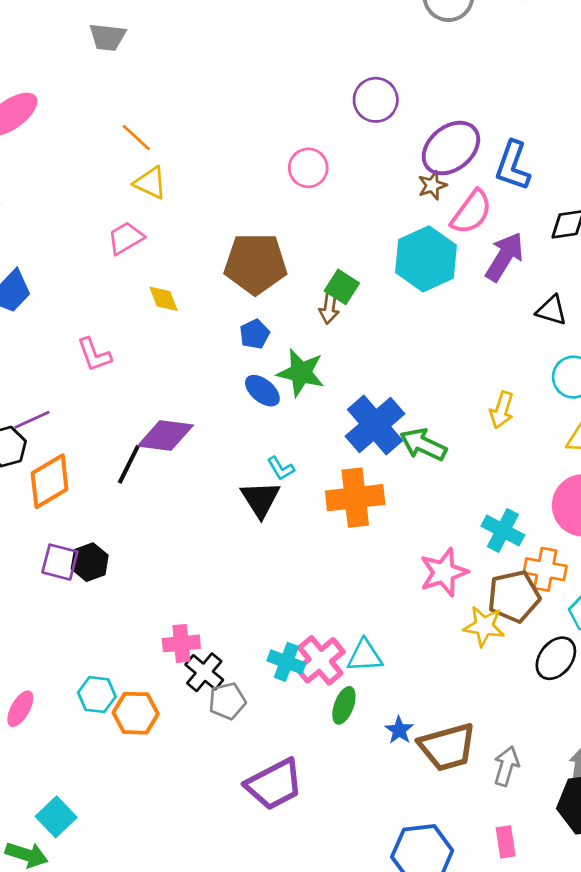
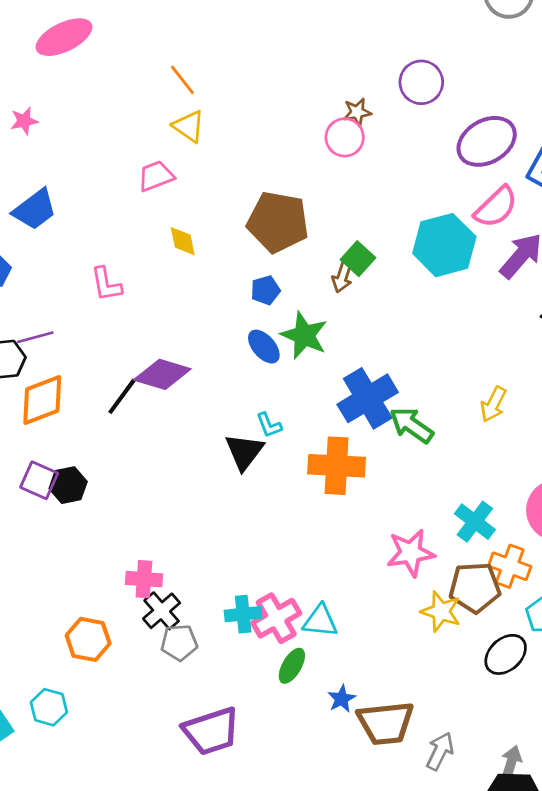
brown star: (432, 185) -> (357, 112), moved
cyan cross: (286, 662) -> (243, 614), turned -36
cyan hexagon: (97, 695) -> (49, 707), moved

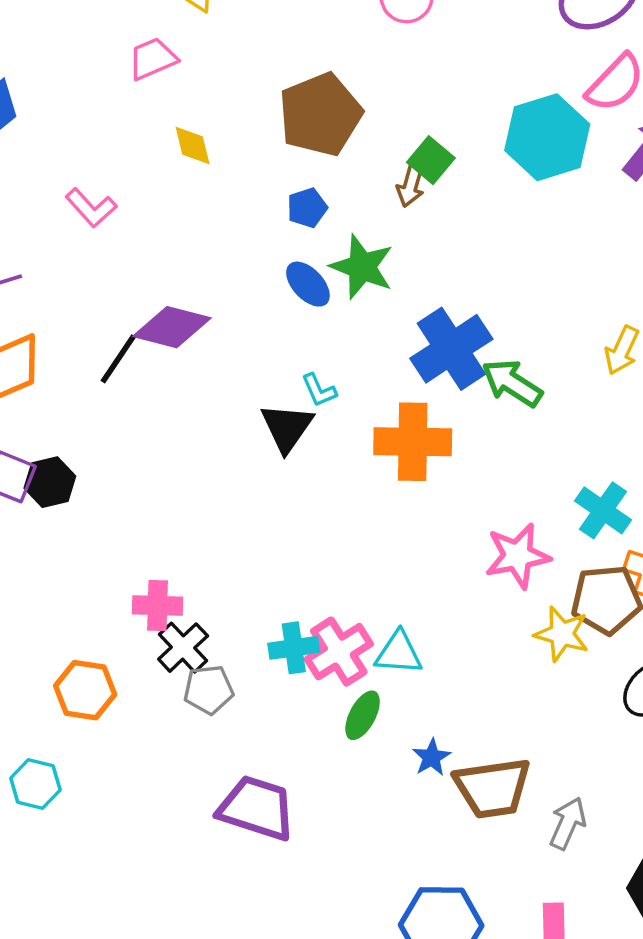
brown pentagon: (278, 222) -> (320, 114), turned -30
pink L-shape: (106, 284) -> (91, 208), turned -30
purple trapezoid: (211, 731) -> (257, 808), turned -142

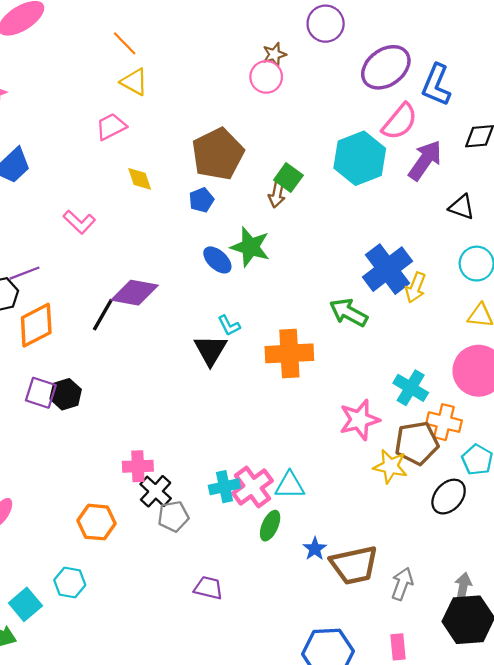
blue pentagon: (307, 208) -> (201, 200), moved
blue cross: (451, 349) -> (387, 269), moved
purple trapezoid: (257, 808) -> (208, 588), size x0.6

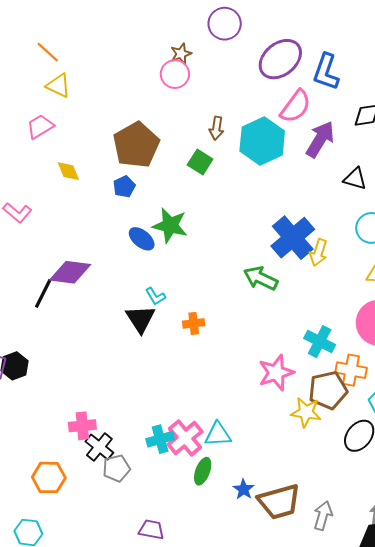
brown arrow: (277, 194) -> (217, 128), moved
orange cross: (289, 353) -> (194, 323), moved, size x0.5

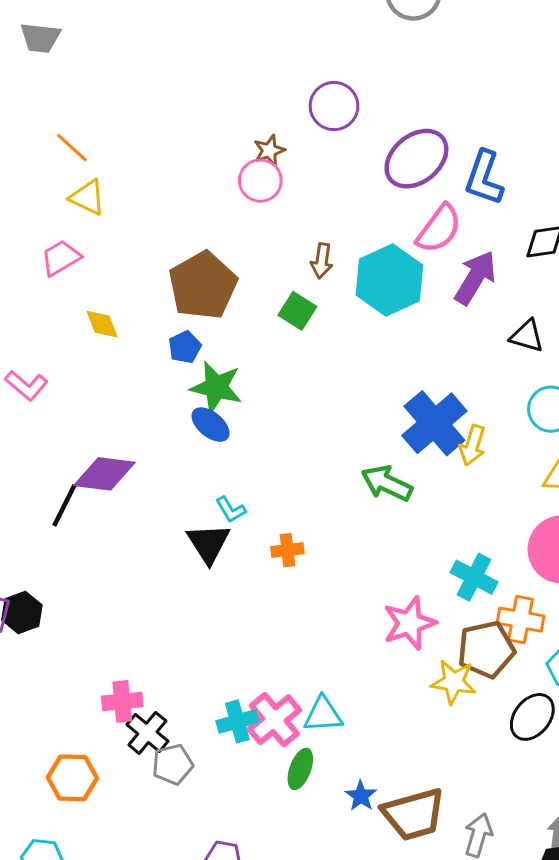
green star: (170, 225) -> (216, 387), moved

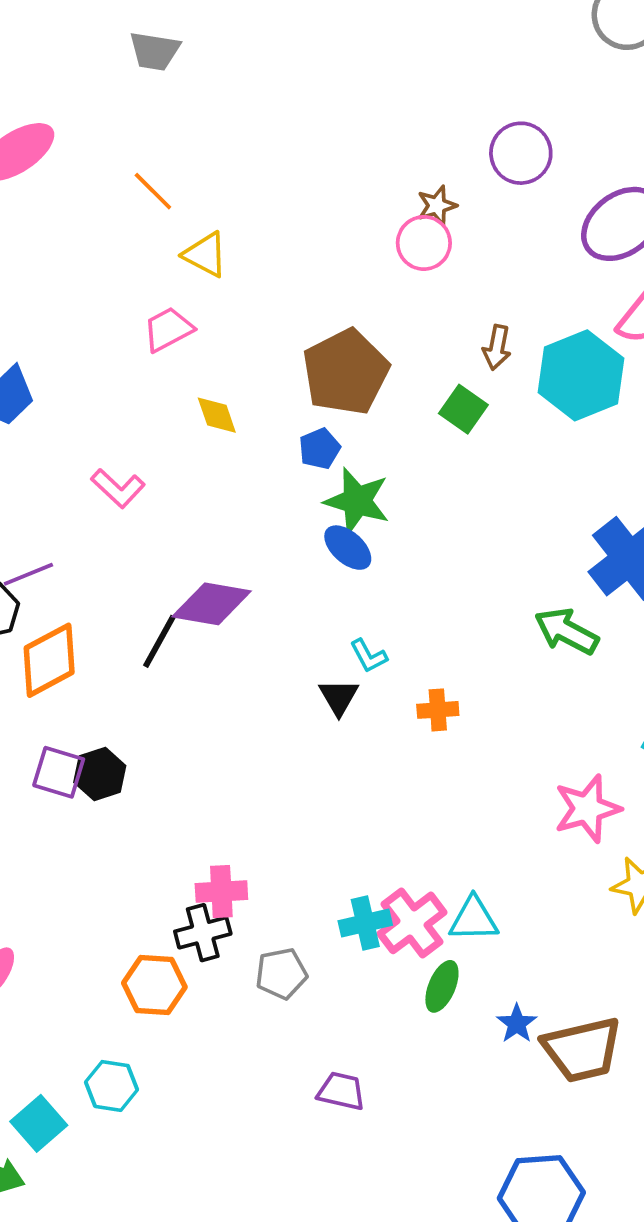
orange line: (72, 148) -> (153, 191), moved
black triangle: (209, 543) -> (339, 697), size x0.7
black cross: (147, 733) -> (203, 933), moved, turned 33

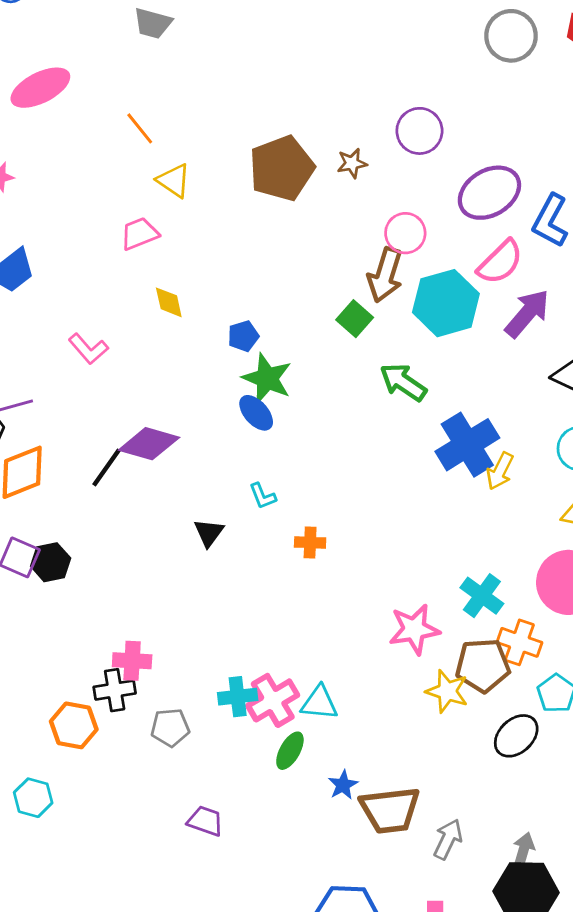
pink circle: (424, 243) -> (405, 233), moved
brown arrow: (497, 347) -> (385, 275), size x1.6
brown pentagon: (346, 372) -> (282, 168), moved
green arrow: (567, 631) -> (403, 382), moved
black triangle: (339, 697) -> (209, 533), moved

